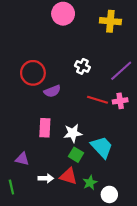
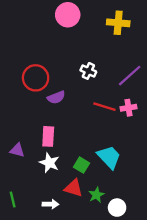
white star: (73, 133) -> (49, 163), moved, turned 30
purple triangle: (22, 159) -> (17, 150), moved
white arrow: (46, 178) -> (50, 204), moved

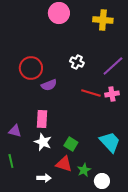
cyan trapezoid: (109, 157) -> (110, 142), moved
green line: (13, 200) -> (11, 161), moved

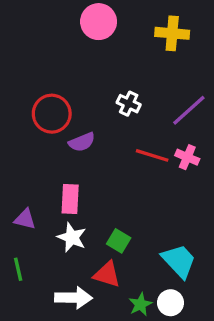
pink cross: (112, 94) -> (187, 157), turned 32
cyan trapezoid: (110, 142) -> (179, 261), moved
green star: (84, 170) -> (140, 304), moved
white arrow: (44, 178) -> (73, 298), size x1.5

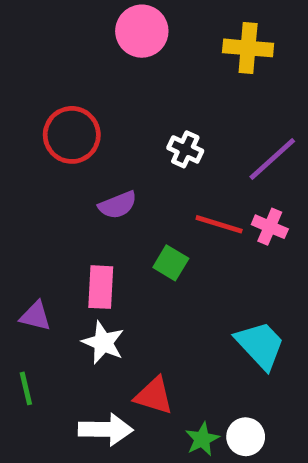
red circle: (52, 114) -> (72, 135), moved
green square: (119, 241) -> (171, 263), moved
cyan trapezoid: (179, 261) -> (260, 345), moved

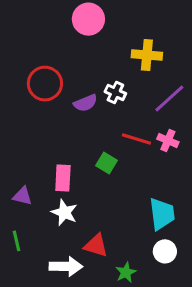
yellow cross: (248, 48) -> (147, 55), moved
purple semicircle: (118, 205) -> (85, 103), moved
cyan trapezoid: (260, 345) -> (162, 214), turned 36
white circle: (246, 437) -> (165, 251), moved

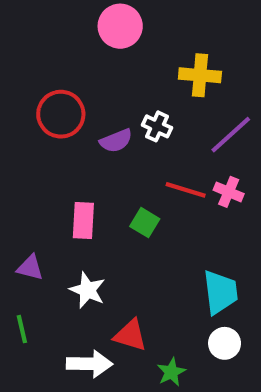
pink rectangle: (63, 178) -> (83, 221), moved

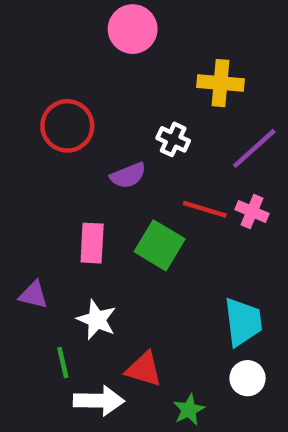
purple semicircle: (116, 141) -> (128, 175), moved
green square: (145, 223) -> (160, 245), size x1.5
green line: (22, 329) -> (63, 362), moved

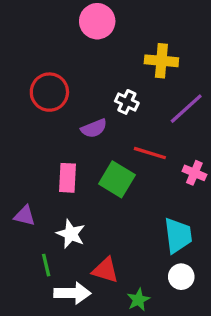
pink cross: (252, 211) -> (194, 173), moved

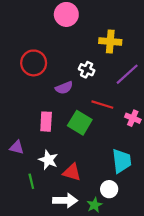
red triangle: (105, 270) -> (72, 172), moved
white circle: (181, 277) -> (109, 189), moved
white arrow: (72, 293) -> (65, 200), moved

